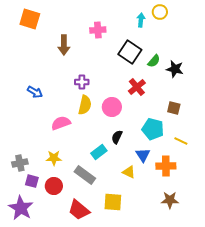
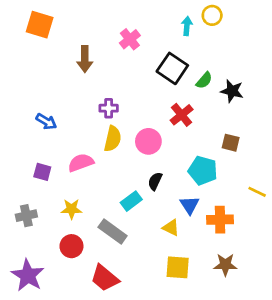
pink cross: (98, 30) -> (130, 39), turned -35
yellow line: (181, 141) -> (257, 192), moved
purple square: (32, 181) -> (42, 172), moved
yellow square: (113, 202) -> (178, 267), moved

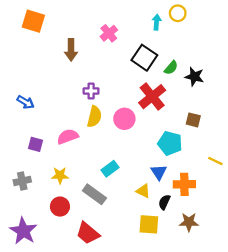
red cross: (182, 115) -> (152, 97), size x1.4
blue arrow: (46, 121) -> (26, 102), moved
black semicircle: (155, 181) -> (164, 202), moved

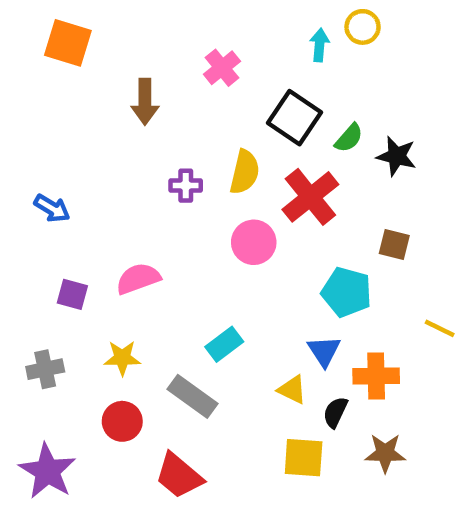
yellow semicircle: (94, 117) -> (245, 172), moved

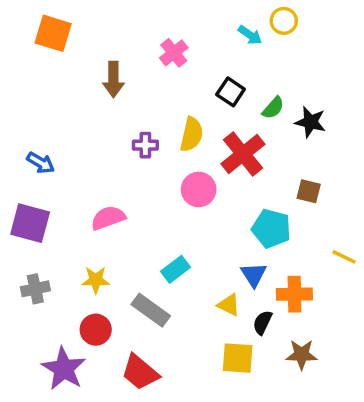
cyan arrow: (319, 45) -> (250, 35), turned 120
black square: (295, 118) -> (231, 92), size x0.7
purple square: (72, 294) -> (30, 223), moved, size x1.6
purple star: (47, 471) -> (64, 369), moved

